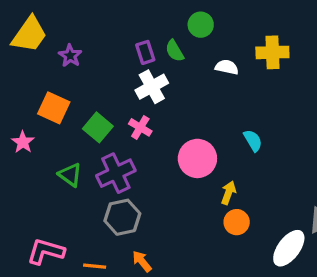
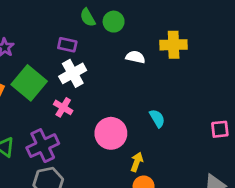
green semicircle: (175, 51) -> (88, 18), moved
purple rectangle: (145, 52) -> (67, 45), turned -60
green square: (98, 127) -> (29, 83), moved, size x1.4

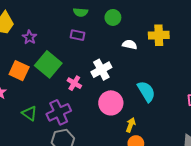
green semicircle: (88, 18) -> (81, 12), moved, turned -56
white cross: (73, 73) -> (101, 70), moved
cyan semicircle: (157, 118) -> (146, 91), size x1.5

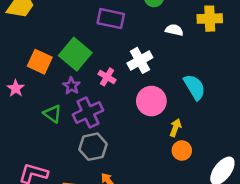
purple rectangle: (77, 35) -> (111, 19), size x1.5
purple star: (30, 37) -> (71, 86), moved

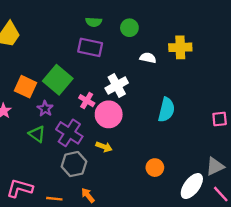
purple star: (71, 86) -> (45, 109), moved
cyan semicircle: (195, 87) -> (166, 110), turned 45
pink circle: (151, 101) -> (109, 114), moved
purple cross: (88, 112) -> (69, 133), turned -32
yellow arrow: (175, 128) -> (104, 147), moved, turned 91

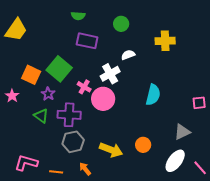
green semicircle: (94, 22) -> (78, 16), moved
white semicircle: (148, 58) -> (128, 55), moved, turned -32
purple cross: (69, 133) -> (69, 115), turned -30
yellow arrow: (104, 147) -> (111, 150), moved, size x1.6
gray triangle: (215, 166) -> (182, 132), moved

